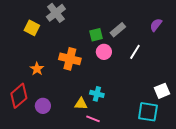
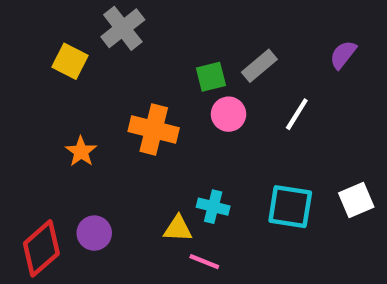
red diamond: (19, 96) -> (41, 248), moved
cyan square: (148, 112) -> (290, 207), moved

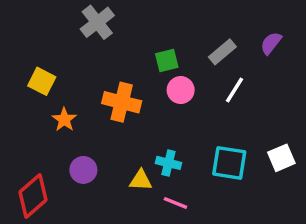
yellow square: (70, 61) -> (42, 81), moved
gray rectangle: (259, 66) -> (222, 52), moved
purple circle: (94, 233) -> (83, 170), moved
pink line: (204, 262) -> (175, 203), moved

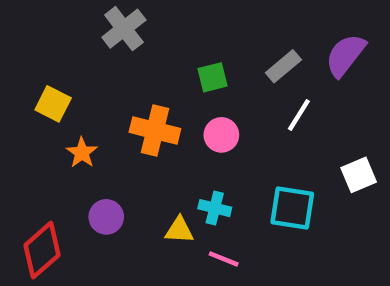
purple semicircle: (271, 43) -> (345, 55), size x1.5
pink circle: (181, 90) -> (221, 135), moved
white square: (281, 158) -> (359, 175), moved

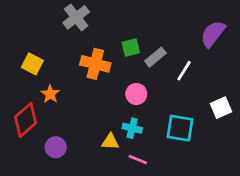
gray rectangle: (283, 66) -> (155, 57), moved
orange cross: (155, 130) -> (95, 64), moved
pink circle: (221, 135) -> (136, 94), moved
purple circle: (106, 217) -> (56, 147), moved
red diamond: (42, 250) -> (26, 120), moved

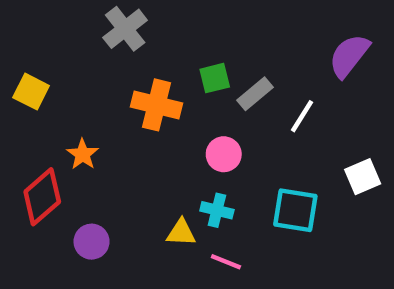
yellow square: (32, 64) -> (31, 92), moved

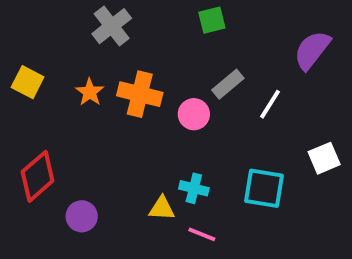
green square: (215, 78) -> (212, 20), moved
orange star: (83, 154) -> (90, 92), moved
pink circle: (224, 154) -> (194, 114), moved

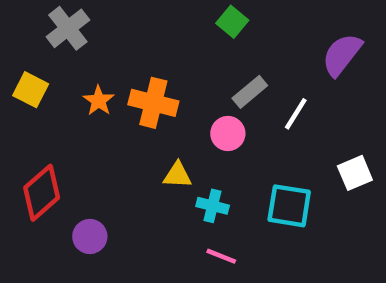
green square: (212, 20) -> (232, 22), turned -36
gray cross: (112, 26) -> (68, 28), moved
pink circle: (194, 114) -> (228, 134), moved
yellow triangle: (162, 208) -> (177, 175), moved

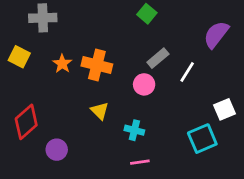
gray cross: (68, 28) -> (43, 18), turned 36
yellow triangle: (177, 175) -> (100, 111), moved, turned 42
cyan square: (289, 206) -> (202, 139), moved, turned -32
pink line: (221, 256) -> (140, 162), turned -30

